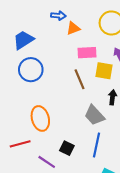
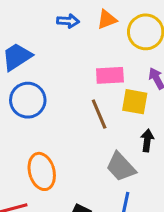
orange triangle: (73, 28) -> (107, 19), moved

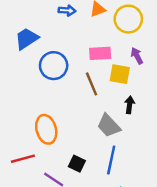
blue circle: (28, 100) -> (54, 66), moved

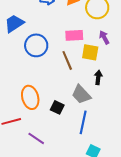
black square: (77, 164) -> (57, 107), moved

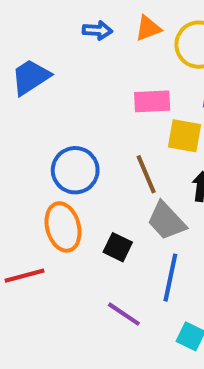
blue circle: (36, 45) -> (75, 170), moved
brown line: (67, 60) -> (146, 174), moved
purple line: (36, 138) -> (124, 314), moved

